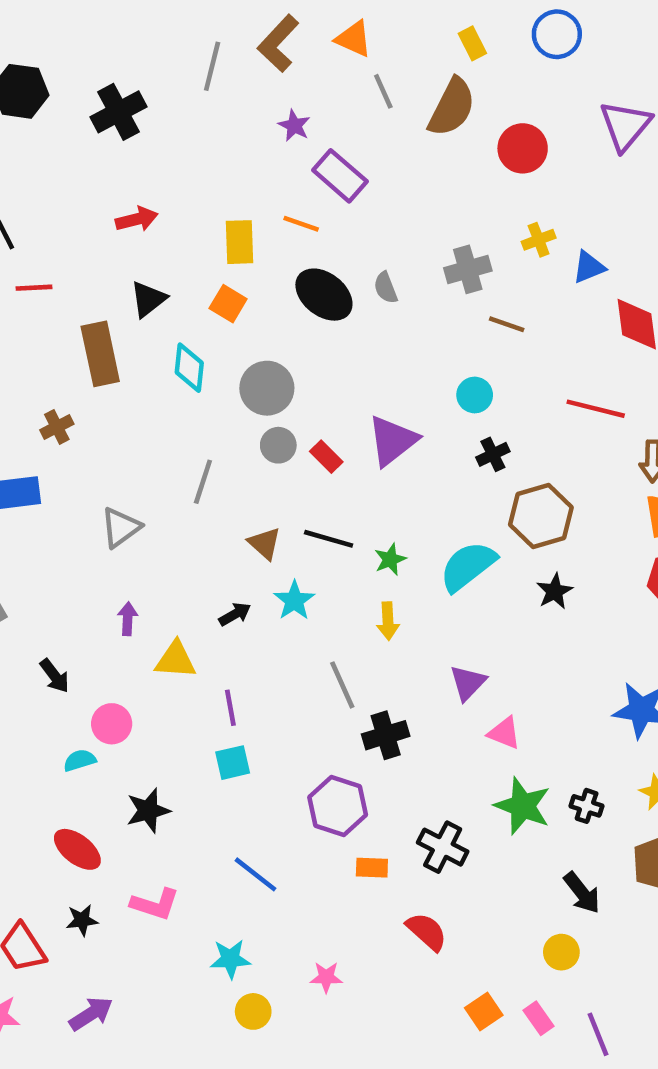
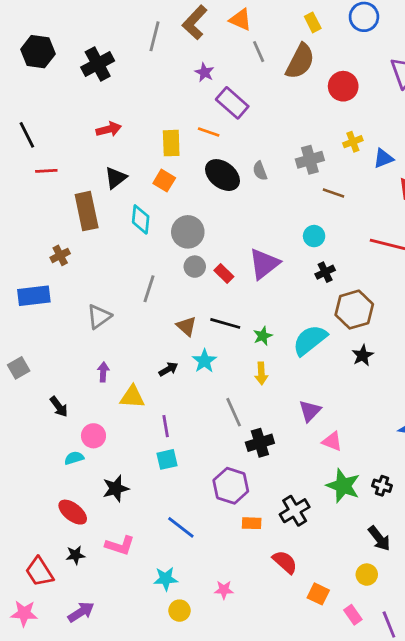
black cross: (443, 847) -> (295, 511), turned 32
orange square: (484, 1011) -> (318, 594), moved, turned -30

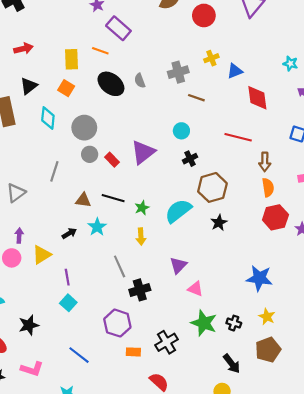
brown triangle: (186, 326) -> (83, 200), turned -35
yellow triangle: (132, 397) -> (42, 255), turned -36
pink circle: (93, 436) -> (12, 258), moved
cyan square: (167, 459) -> (68, 303), turned -35

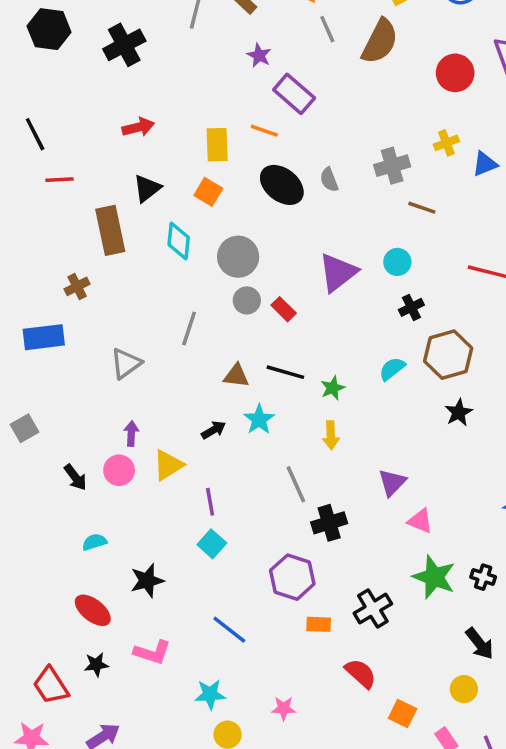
red circle: (204, 15) -> (455, 73), moved
purple triangle: (143, 152) -> (338, 272), moved
cyan semicircle: (178, 211) -> (392, 369), moved, size x0.6

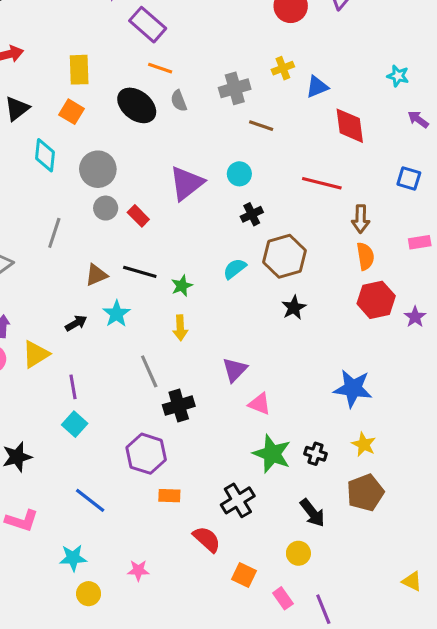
orange line: (264, 131) -> (160, 68), moved
brown triangle: (236, 376) -> (96, 275), turned -30
black cross: (373, 609) -> (238, 500), moved

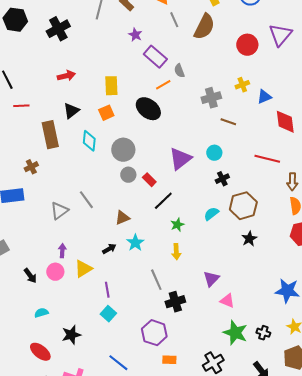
orange line: (160, 68) -> (163, 85), turned -49
gray semicircle: (179, 101) -> (179, 71), moved
orange square: (71, 112) -> (106, 113), turned 35
gray line: (54, 233) -> (86, 200), moved, turned -54
black line: (140, 272) -> (163, 201), moved, turned -60

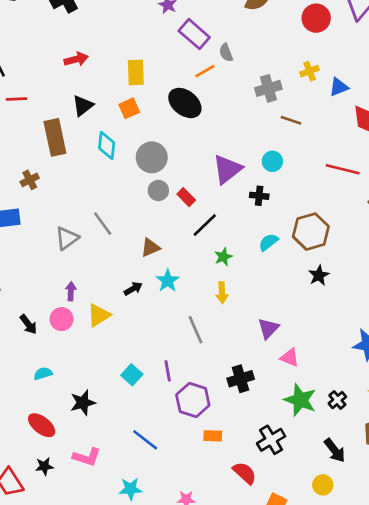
black cross: (222, 179) -> (259, 196), moved, turned 32
purple line: (107, 290) -> (168, 371), moved
black cross: (175, 302) -> (241, 379), moved
black cross: (263, 333) -> (337, 400), turned 32

